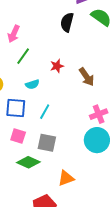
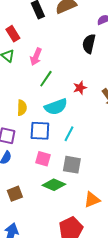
cyan semicircle: (32, 84) -> (56, 107), size x1.6

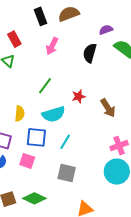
pink arrow: (36, 57) -> (52, 46), moved
pink square: (43, 159) -> (27, 161), moved
green diamond: (54, 185) -> (34, 198), moved

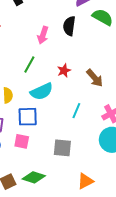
pink arrow: (52, 46) -> (43, 35), moved
cyan line: (65, 142) -> (76, 111), moved

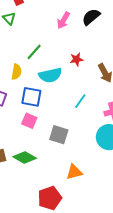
black semicircle: (69, 26) -> (91, 17), turned 30
green line: (29, 64) -> (34, 52), moved
pink square: (22, 141) -> (29, 121), moved

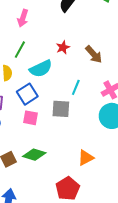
pink arrow: (63, 20) -> (23, 18), moved
blue square: (31, 97) -> (27, 94), turned -30
gray square: (59, 135) -> (61, 109), moved

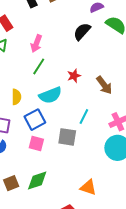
green line: (20, 50) -> (39, 66), moved
green diamond: (34, 155) -> (37, 181), turned -40
orange triangle: (86, 158) -> (88, 187), turned 42

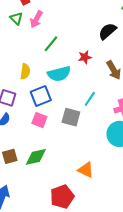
black semicircle: (82, 32) -> (107, 31), moved
pink arrow: (36, 44) -> (36, 19), moved

